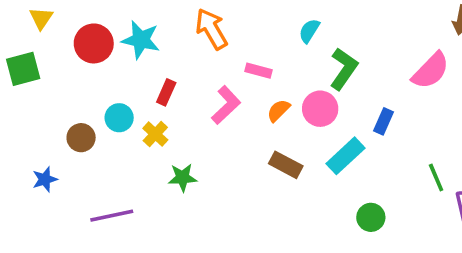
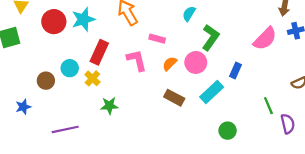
cyan star: (141, 40) -> (83, 19), turned -30
red rectangle: (166, 92) -> (99, 52), size x1.5
pink L-shape: (226, 105) -> (137, 60), turned -60

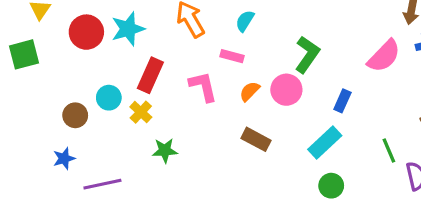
cyan semicircle: (189, 14) -> (245, 21), moved
cyan rectangle: (212, 92) -> (325, 142), moved
blue star: (23, 107) -> (64, 158), moved

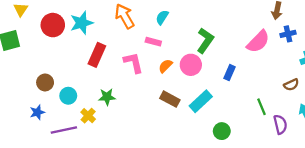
cyan circle: (109, 98) -> (68, 96), moved
yellow cross: (141, 112) -> (88, 116), moved
cyan rectangle: (325, 142) -> (201, 101), moved
green star: (165, 150) -> (107, 97), moved

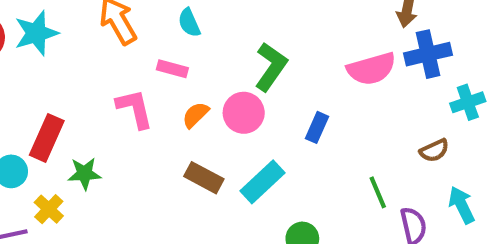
cyan semicircle: (162, 17) -> (189, 23), turned -56
blue cross: (288, 34) -> (428, 54), size x1.5
pink semicircle: (258, 42) -> (371, 69), turned 30
red rectangle: (97, 55) -> (47, 138), moved

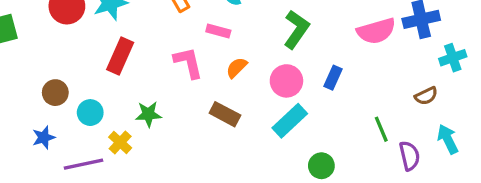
pink circle: (244, 113) -> (286, 81), moved
red rectangle: (47, 138) -> (120, 56), moved
brown rectangle: (204, 178) -> (225, 114), moved

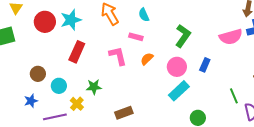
brown rectangle: (225, 114) -> (124, 113), moved, turned -48

